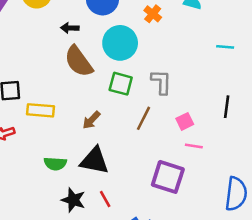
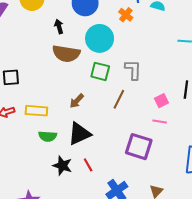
black arrow: (70, 28) -> (59, 27), turned 72
brown semicircle: (79, 61) -> (66, 54), turned -44
yellow rectangle: (41, 110) -> (36, 111), moved
pink square: (185, 121) -> (161, 101), moved
black triangle: (95, 161) -> (79, 134), turned -35

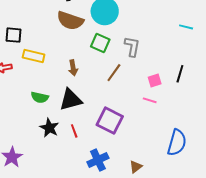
brown arrow: (77, 101) -> (73, 68), turned -63
yellow rectangle: (36, 111) -> (34, 56), moved
purple square: (139, 147) -> (110, 121), moved

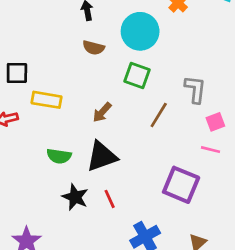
brown semicircle: (70, 21) -> (94, 48), size x0.6
gray L-shape: (132, 46) -> (195, 89), moved
brown arrow: (73, 68) -> (102, 112), turned 56
purple square: (110, 121) -> (181, 185), moved

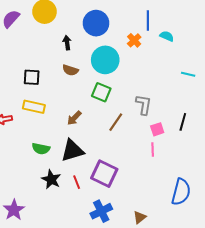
black square: (17, 73) -> (32, 77), moved
pink line: (211, 150) -> (153, 150), turned 72
purple square: (181, 185) -> (104, 174), moved

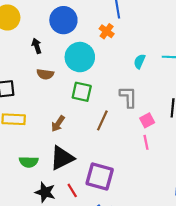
cyan semicircle: (167, 36) -> (139, 61), moved, turned -80

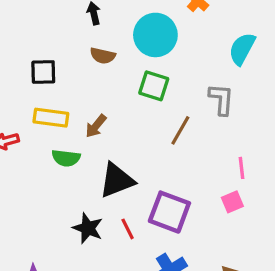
cyan semicircle: (139, 61) -> (242, 49), size x1.5
pink square: (147, 120) -> (232, 202), moved
brown arrow: (58, 124) -> (96, 126), moved
green semicircle: (29, 162) -> (66, 158), moved

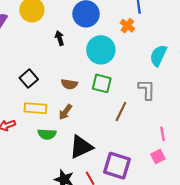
brown semicircle: (103, 56) -> (69, 84), moved
black square: (43, 72) -> (29, 79), turned -36

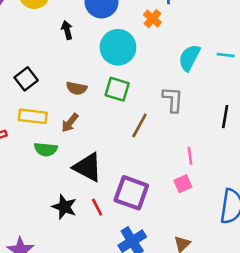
black triangle: (81, 147) -> (88, 167), turned 50

